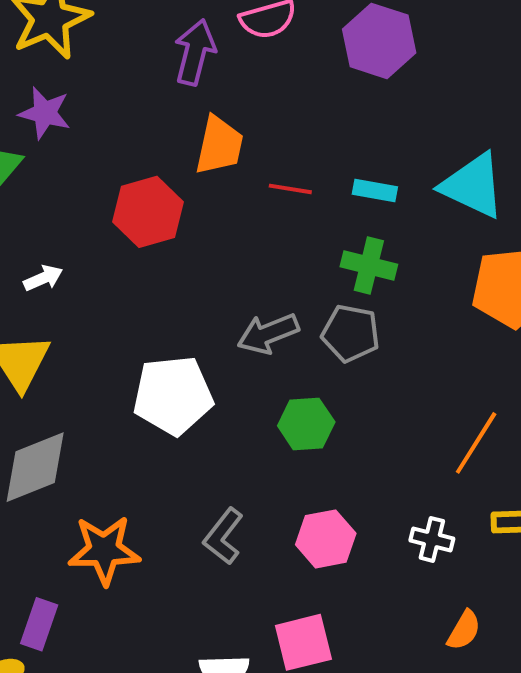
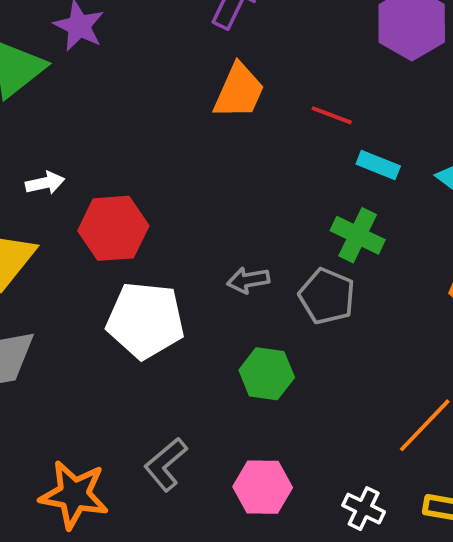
red line: (290, 189) -> (332, 115), moved
red hexagon: (148, 212) -> (113, 228), moved
gray arrow: (268, 334) -> (248, 280), size x0.7
orange star: (104, 550) -> (74, 495), moved

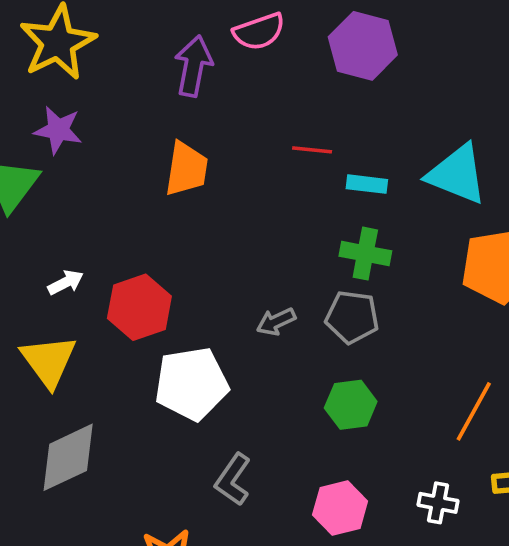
orange trapezoid: (239, 91) -> (186, 169), moved
green hexagon: (267, 374) -> (351, 405), moved
gray L-shape: (166, 464) -> (233, 480), moved

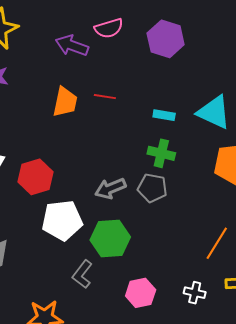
purple arrow: (193, 66) -> (72, 45), turned -84
red line: (312, 150) -> (105, 97), moved
gray arrow: (276, 322) -> (110, 188), size x1.4
green hexagon: (351, 405) -> (110, 239), moved, size x1.4

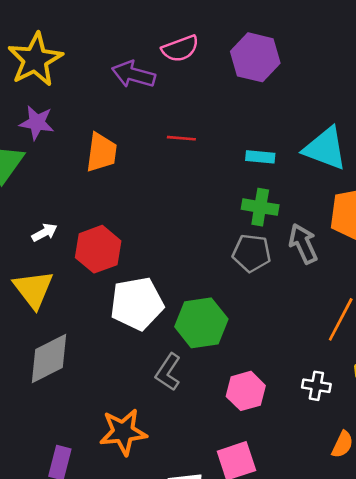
orange trapezoid: (65, 102) -> (101, 153), moved
gray arrow: (110, 188) -> (303, 244), moved, turned 92

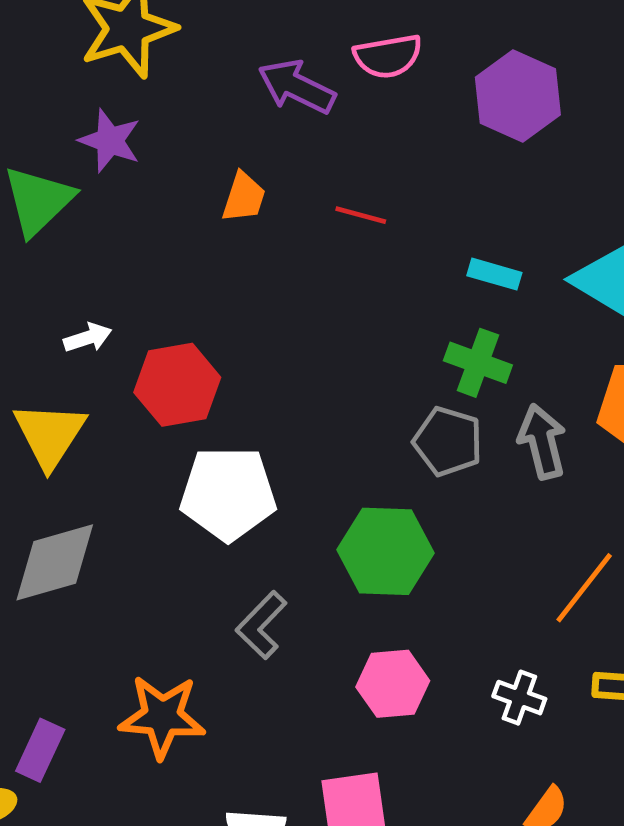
orange trapezoid: (101, 153) -> (244, 197), moved, size x0.7
green hexagon: (201, 323) -> (386, 551), moved

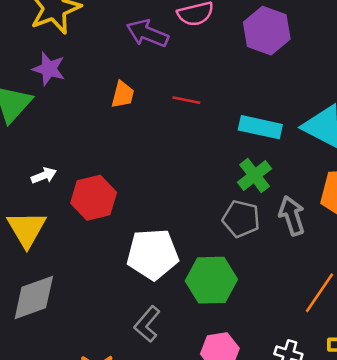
cyan rectangle: (494, 274) -> (260, 127), size x1.5
green cross: (478, 363) -> (255, 175), turned 36
white pentagon: (228, 494) -> (153, 254), moved

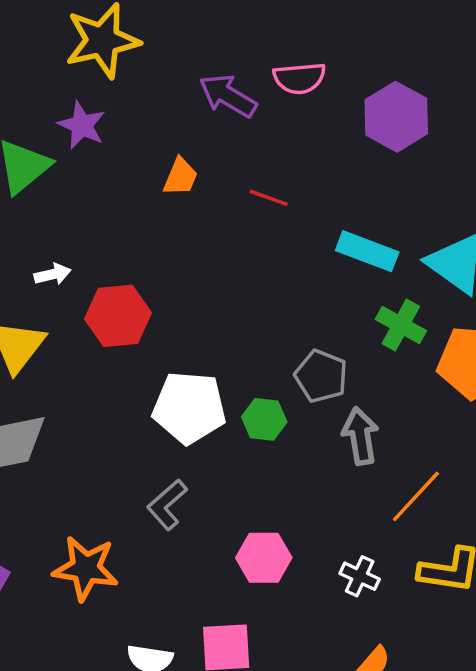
green cross: (255, 175) -> (401, 325), moved, turned -32
gray arrow: (292, 216) -> (360, 436), moved
green hexagon: (211, 280) -> (264, 419), moved, size x0.6

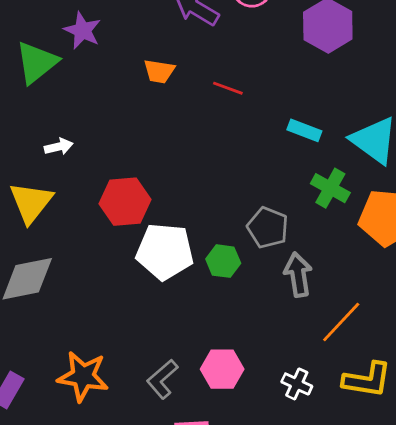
orange trapezoid: (180, 177) -> (159, 71), turned 76
cyan rectangle: (367, 251) -> (304, 130), size x0.7
red hexagon: (118, 316) -> (125, 202), moved
gray L-shape: (167, 505) -> (162, 379), moved

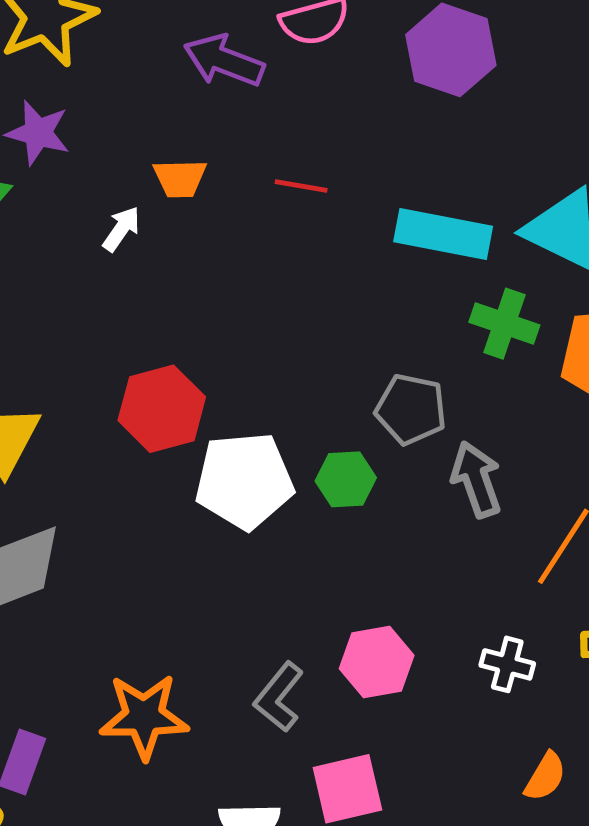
cyan rectangle: (304, 130) -> (443, 234), size x1.6
white arrow: (59, 147) -> (121, 229), moved, turned -32

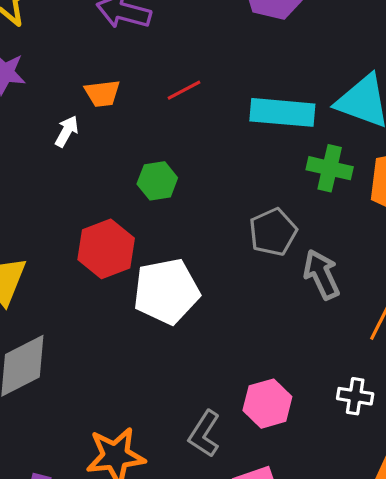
red line: (301, 186) -> (184, 90), turned -32
gray pentagon: (411, 409) -> (273, 232), turned -30
green hexagon: (346, 479) -> (157, 181), moved

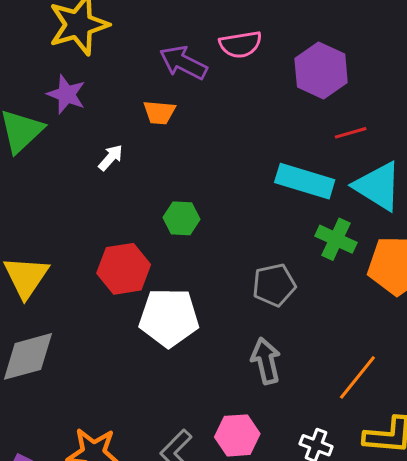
red line: (184, 90) -> (351, 133), moved
orange trapezoid: (102, 93) -> (159, 112), moved
gray arrow: (322, 274) -> (266, 361), moved

